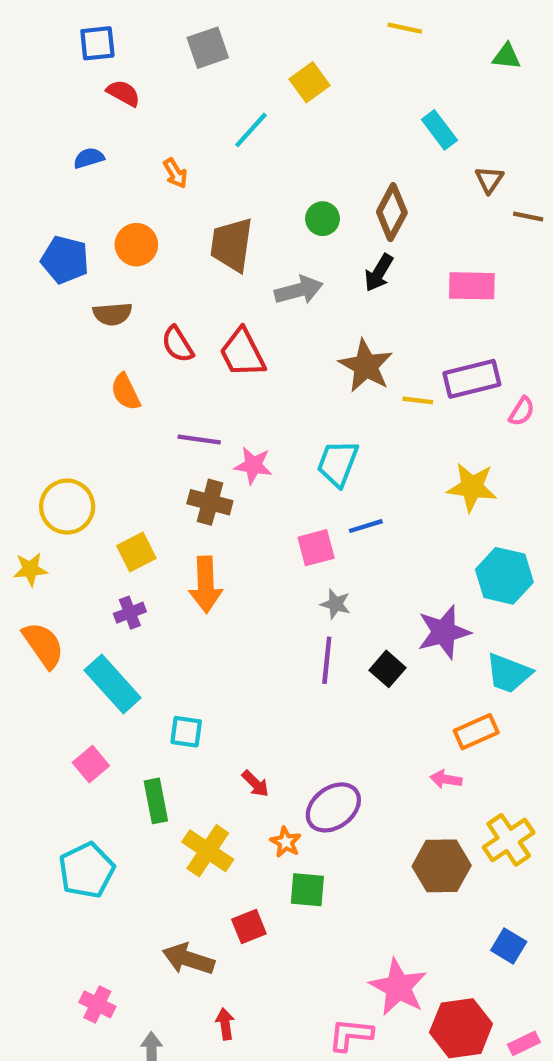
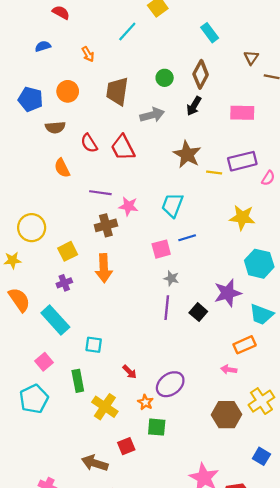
cyan rectangle: (439, 130) -> (210, 33), moved
brown cross: (210, 502) -> (106, 225), turned -30
cyan pentagon: (87, 870) -> (34, 399), moved

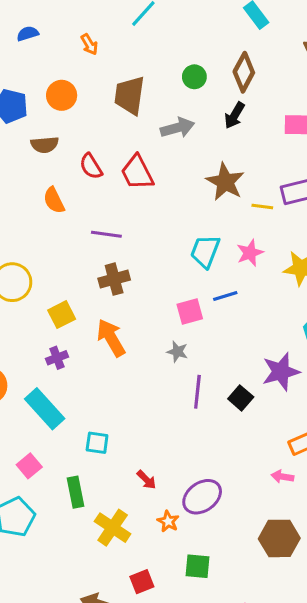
pink star: (128, 206) -> (250, 253), moved, turned -30
orange arrow: (104, 268) -> (111, 338), turned 152
gray star: (171, 278) -> (177, 352), moved
green square: (157, 427) -> (197, 566), moved

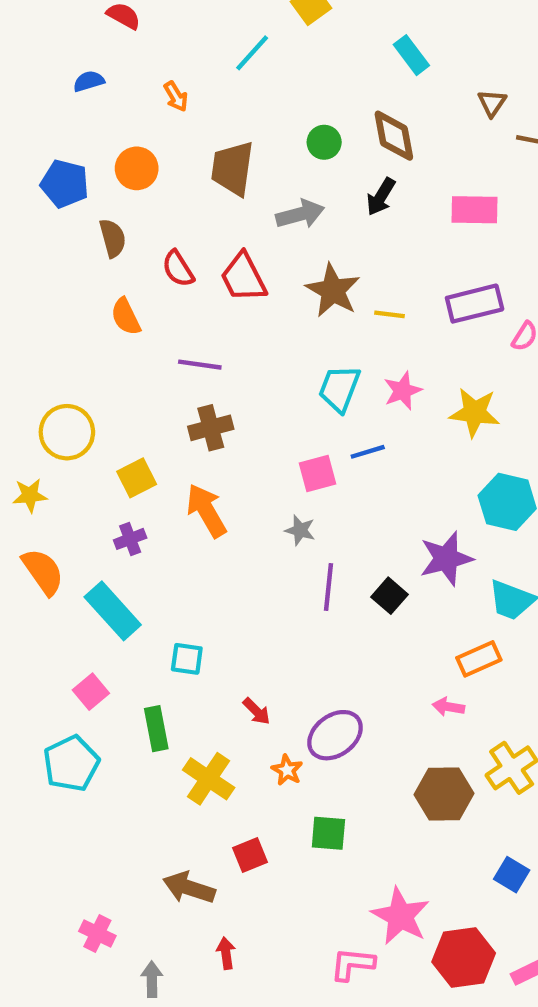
brown diamond: (244, 72) -> (394, 136), turned -39
brown semicircle: (45, 145) -> (113, 238), turned -100
brown star: (225, 182) -> (333, 290), moved
yellow line: (262, 206) -> (390, 314), moved

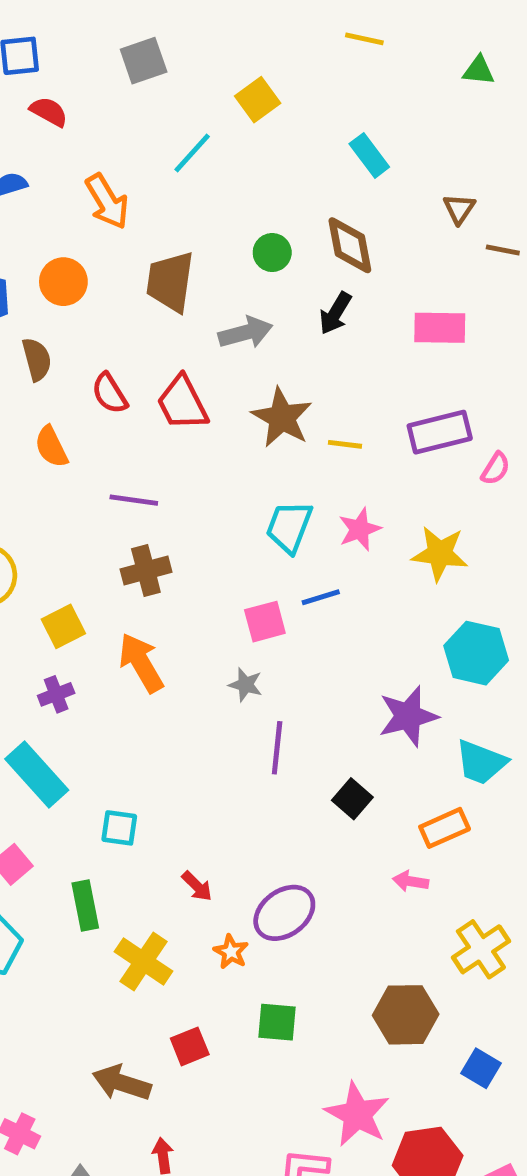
orange arrow: (176, 96) -> (107, 202), size x1.6
black square: (390, 596) -> (352, 799), moved
brown hexagon: (444, 794) -> (406, 1015), moved

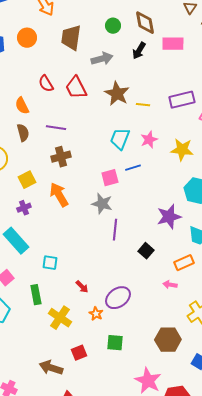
pink rectangle: (440, 328) -> (173, 44), moved
brown semicircle: (37, 359) -> (23, 133), moved
gray star: (245, 685) -> (102, 204), size x1.5

